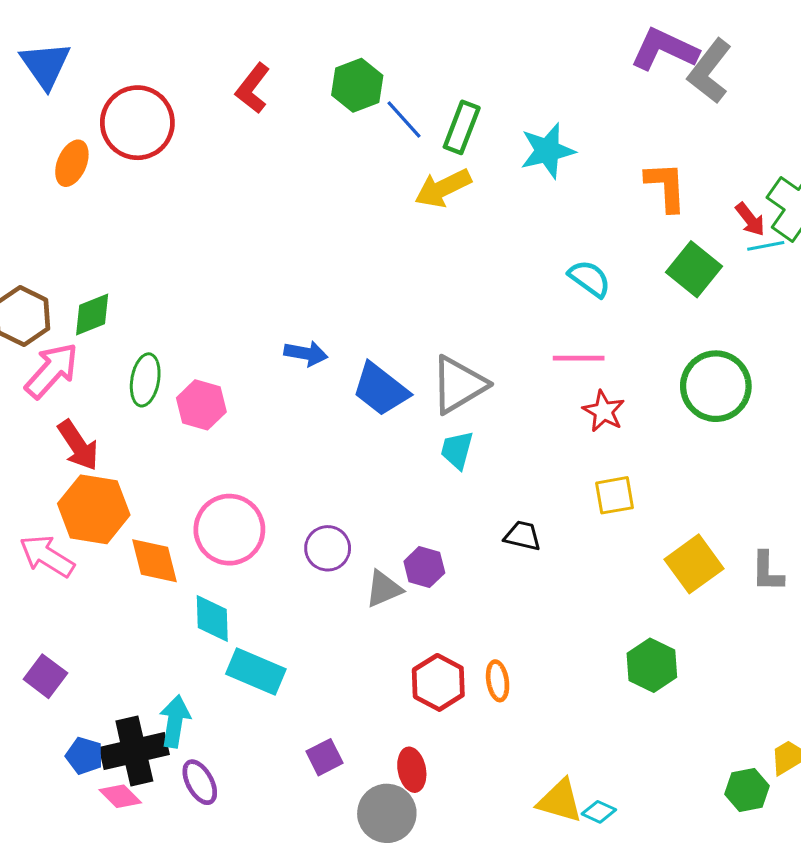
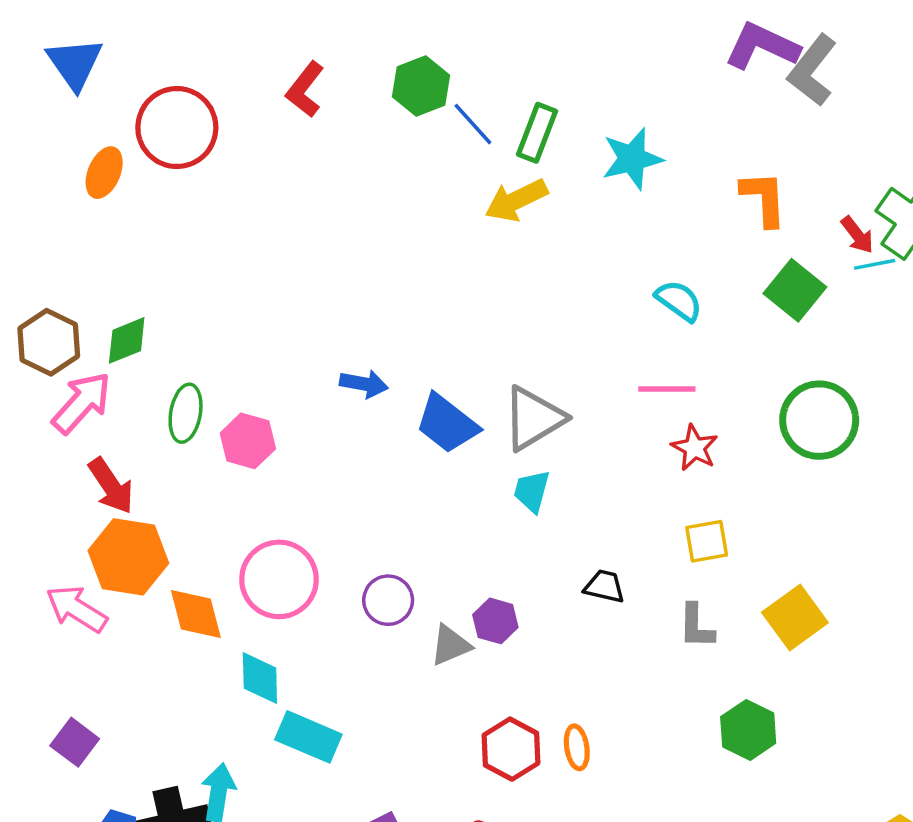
gray L-shape: (767, 572) -> (696, 626), moved

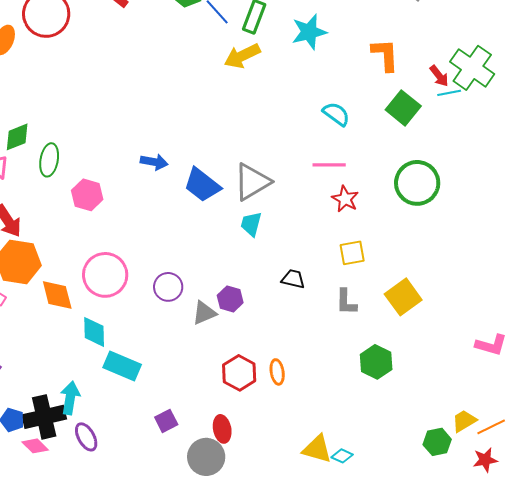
green ellipse: (186, 413) -> (49, 160), moved

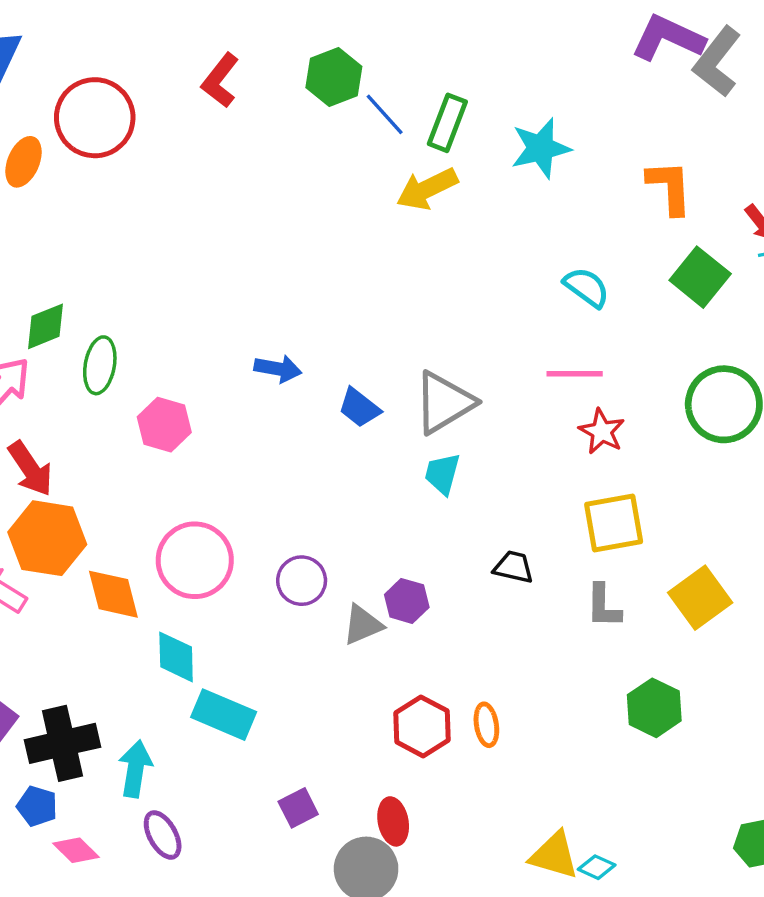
blue trapezoid: (202, 185) -> (359, 408), size x0.7
yellow square: (352, 253) -> (614, 523), size x1.4
black cross: (44, 417) -> (62, 743), moved

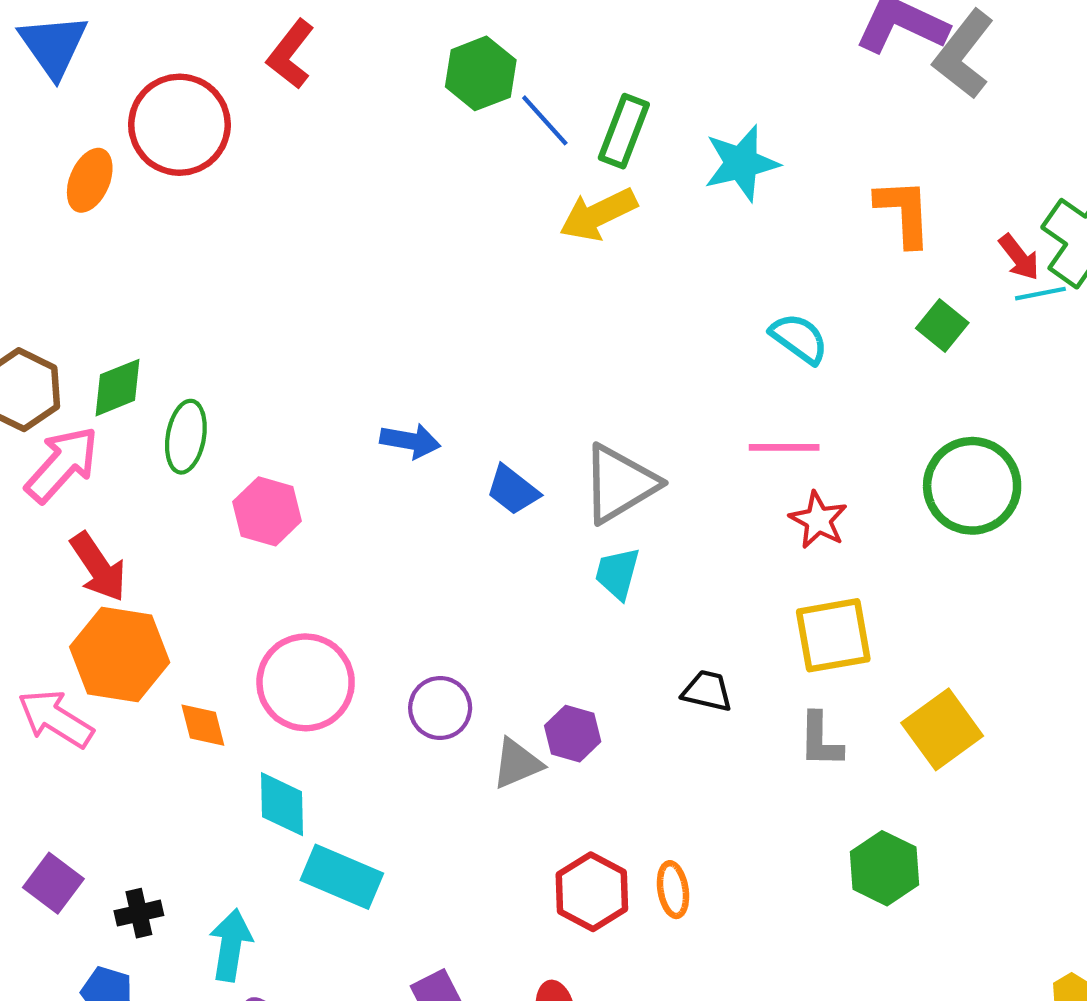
red L-shape: (220, 80) -> (291, 54), moved
green square: (700, 277) -> (942, 326), size x0.7
orange diamond: (113, 594) -> (203, 725), size x0.7
black cross: (62, 743) -> (139, 913), size x0.5

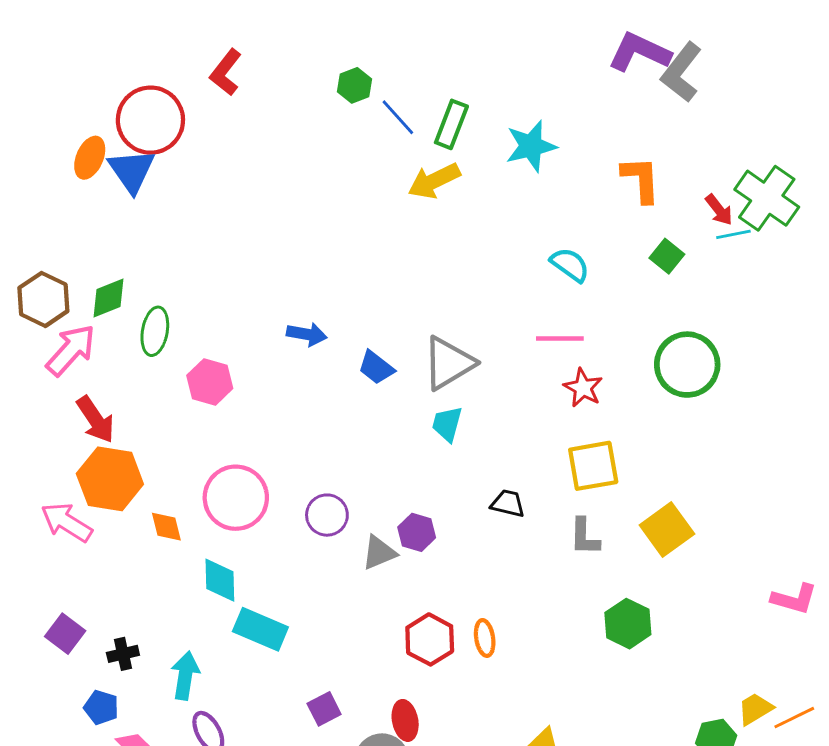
blue triangle: (53, 46) -> (132, 171), moved
green hexagon: (481, 73) -> (354, 85), size x0.7

